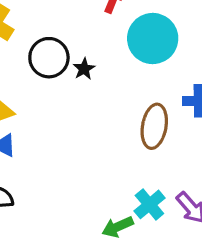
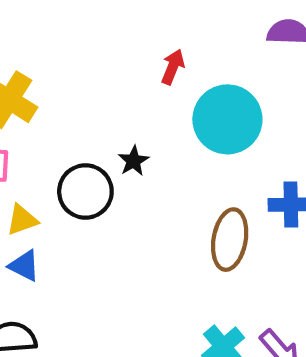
black circle: (49, 58) -> (85, 191), moved

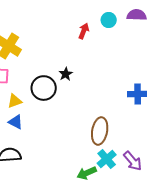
cyan circle: (227, 119) -> (109, 20), moved, size x0.5
brown ellipse: (230, 240) -> (100, 131), moved

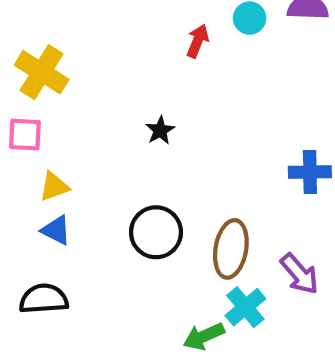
black circle: (44, 88) -> (156, 232), moved
purple arrow: (133, 161) -> (299, 274), moved

